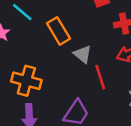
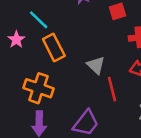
orange rectangle: (58, 31) -> (54, 48), moved

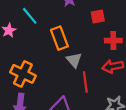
orange rectangle: (54, 48) -> (59, 38), moved

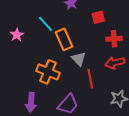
cyan line: (30, 16) -> (46, 24), moved
orange cross: (23, 74) -> (48, 72), moved

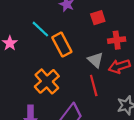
gray triangle: (79, 59) -> (95, 60), moved
orange cross: (48, 72) -> (47, 81), turned 30

